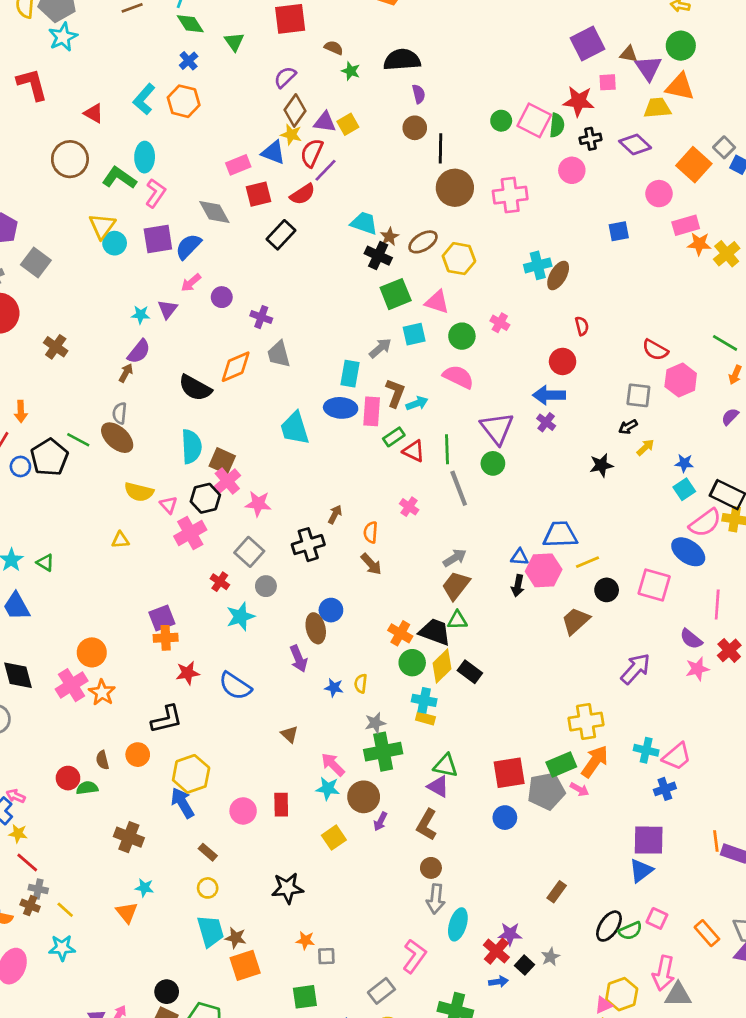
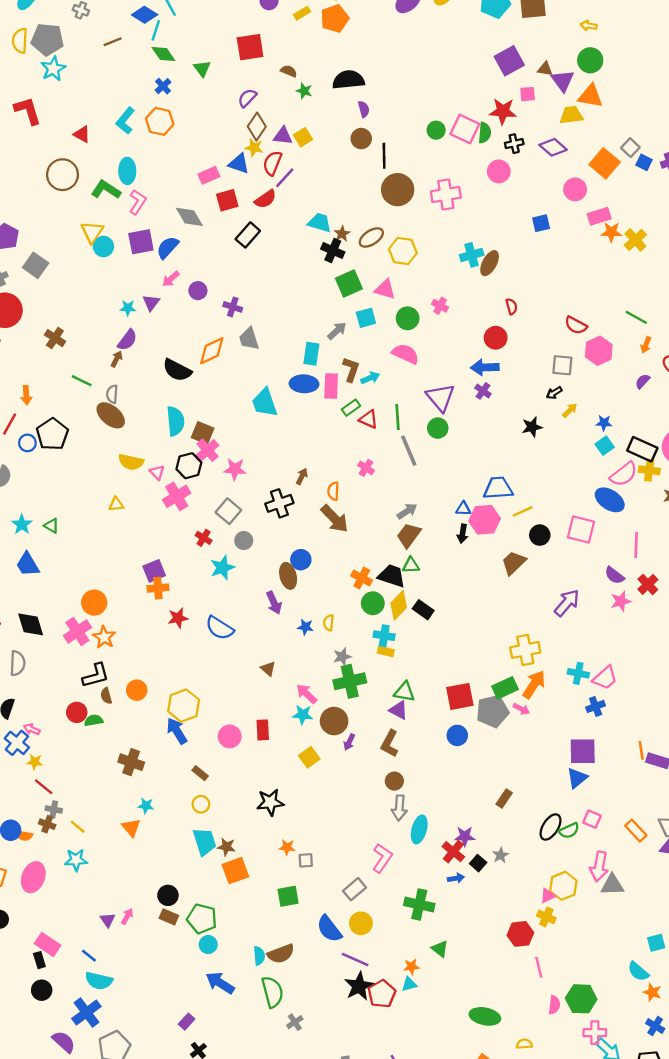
green line: (78, 440) -> (82, 381), moved
brown arrow: (371, 564) -> (335, 519), size x1.5
black L-shape: (167, 719) -> (96, 675), moved

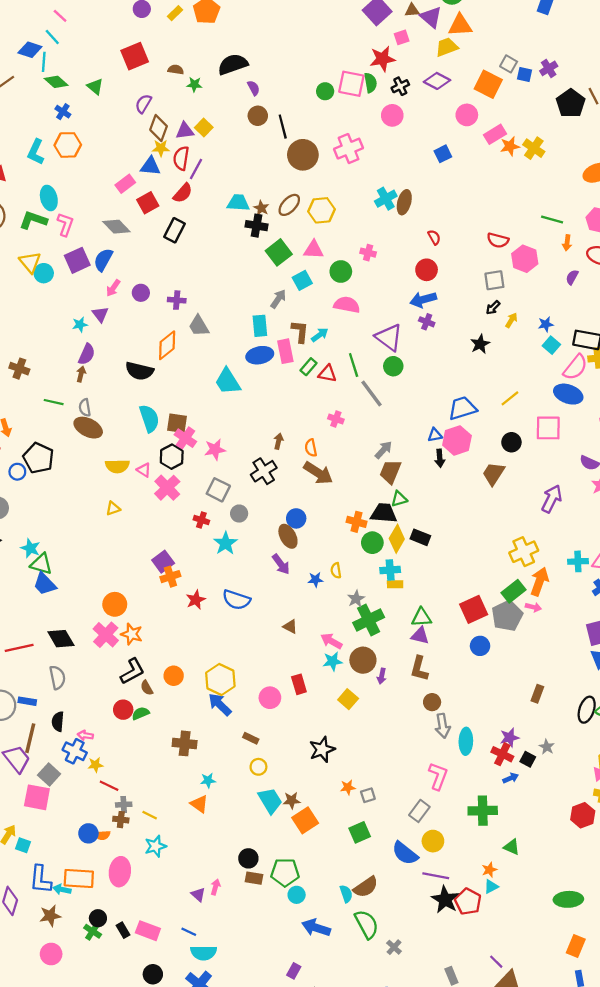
yellow line: (523, 511) -> (510, 398), moved
green triangle: (51, 526) -> (41, 564), moved, size x1.5
black rectangle: (39, 960) -> (123, 930), moved

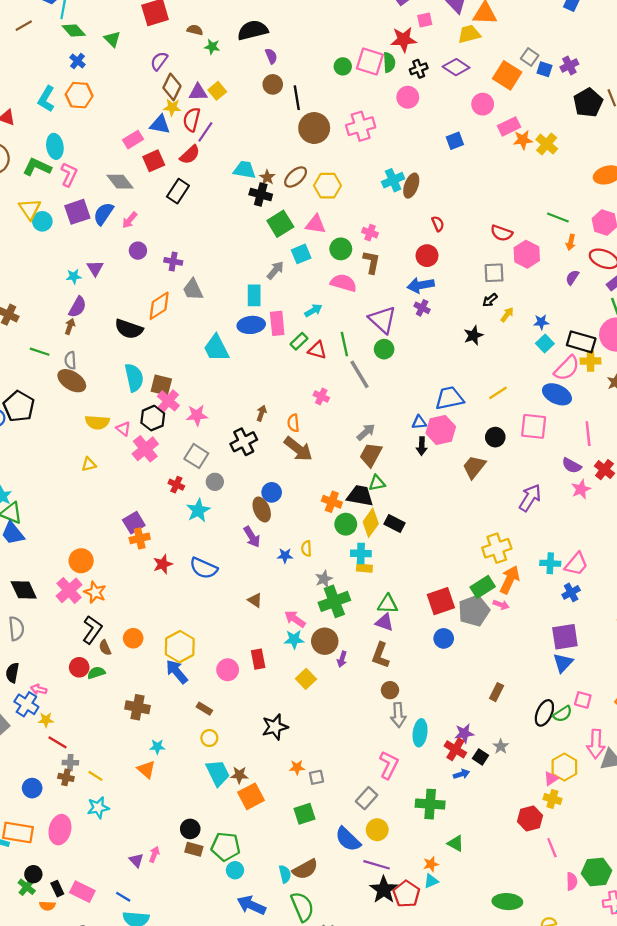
pink arrow: (113, 288) -> (130, 220), moved
brown L-shape: (300, 331) -> (372, 262), moved
black L-shape: (132, 671) -> (92, 630), turned -32
orange semicircle: (102, 835) -> (47, 906), moved

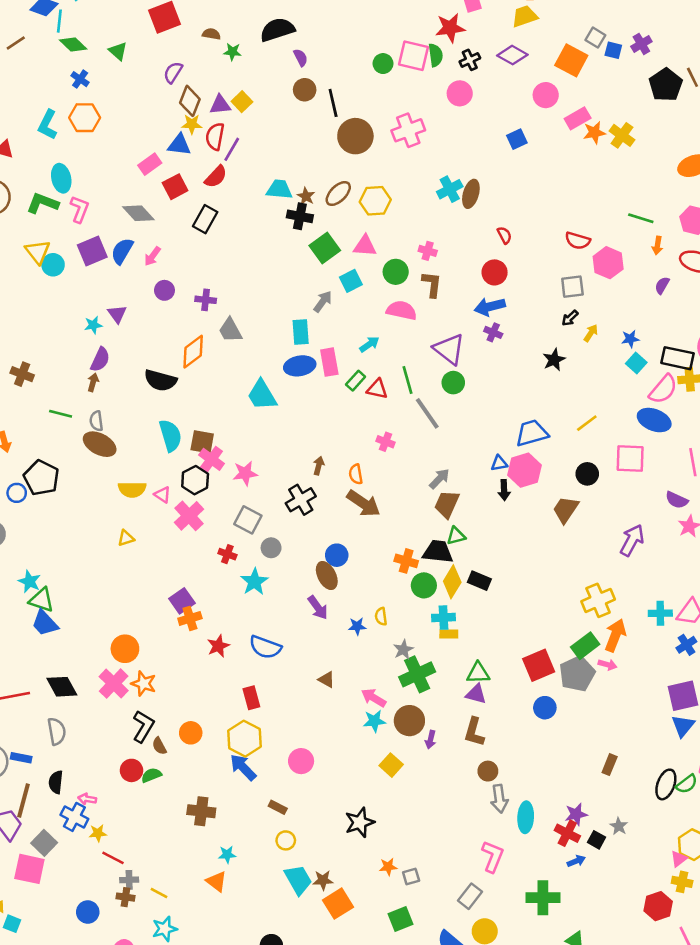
red rectangle: (258, 659) -> (251, 698), moved

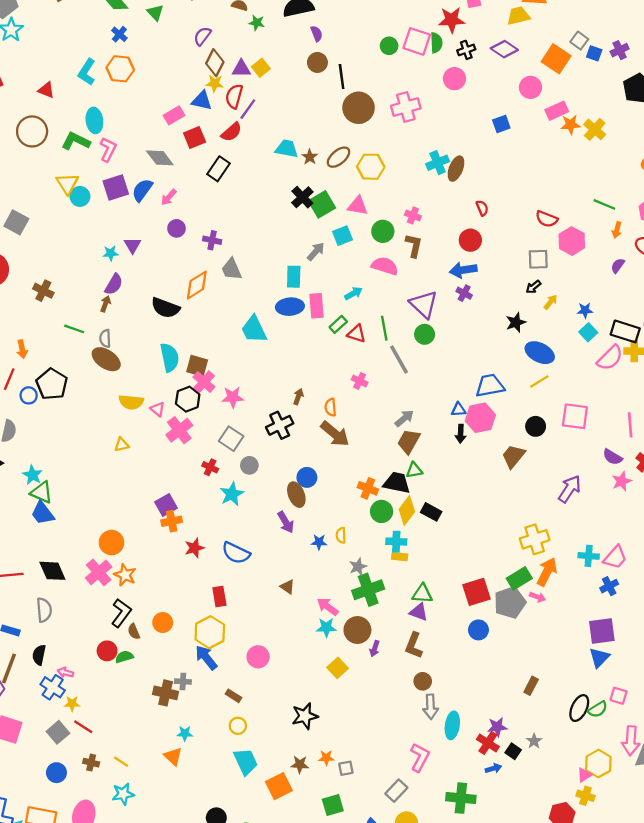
black cross: (300, 216) -> (302, 197), moved, turned 30
blue ellipse: (654, 420) -> (540, 353), moved
gray square: (44, 843) -> (58, 732), moved
gray cross: (129, 880) -> (183, 682), moved
brown star: (323, 880) -> (300, 764), moved

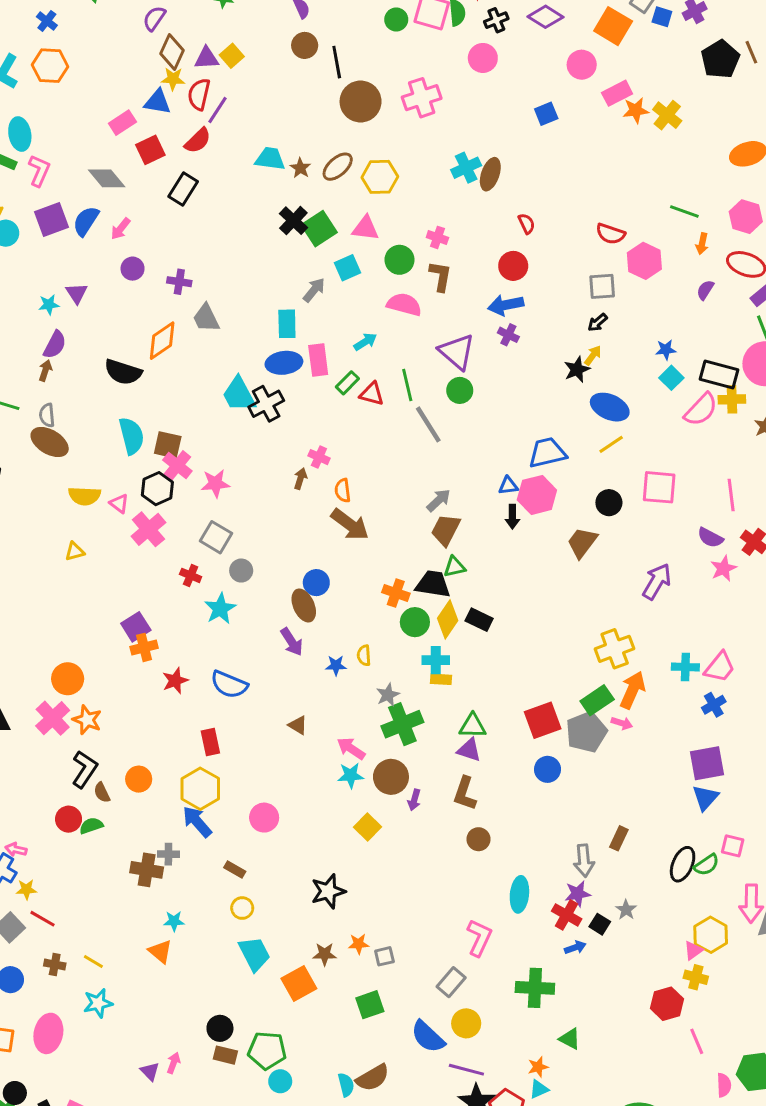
yellow arrow: (551, 302) -> (593, 355), moved
pink cross: (360, 381) -> (319, 457), moved
black cross: (280, 425) -> (266, 404), moved
gray arrow: (431, 707) -> (584, 861), moved

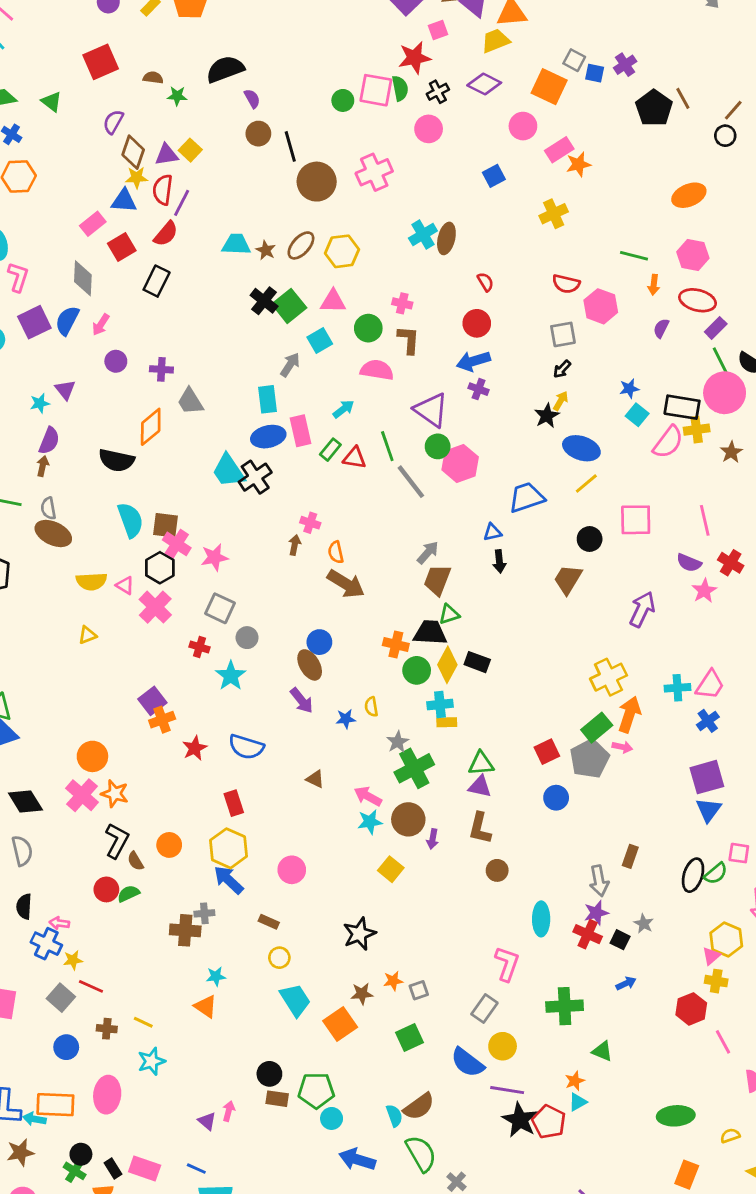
yellow cross: (667, 115) -> (554, 214), moved, turned 32
gray diamond: (107, 178) -> (83, 278), turned 48
pink hexagon: (537, 495) -> (460, 463), moved
red square: (543, 720) -> (547, 752), size x0.7
blue arrow: (575, 947) -> (626, 983), moved

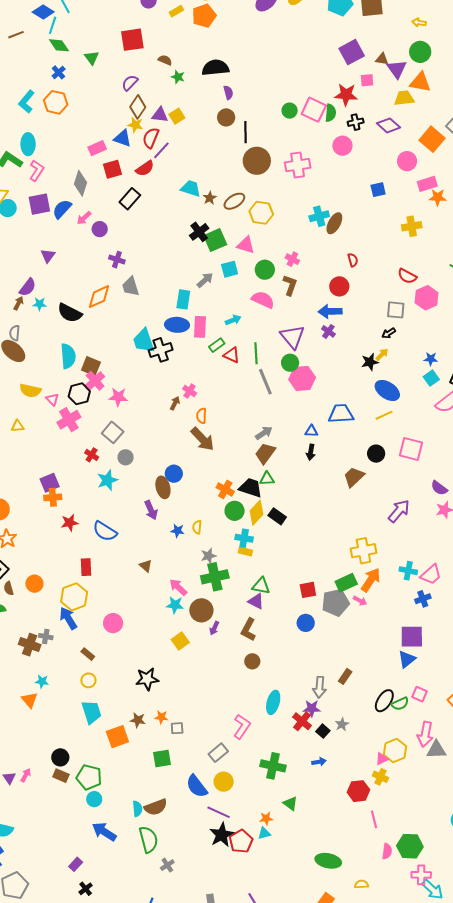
purple circle: (116, 361) -> (100, 229), moved
cyan star: (40, 403) -> (40, 304), moved

